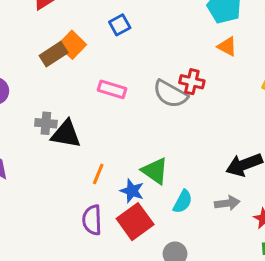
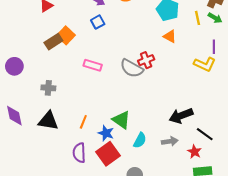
red cross: (192, 82) -> (146, 60), turned -35
black triangle: (66, 134) -> (48, 121), moved

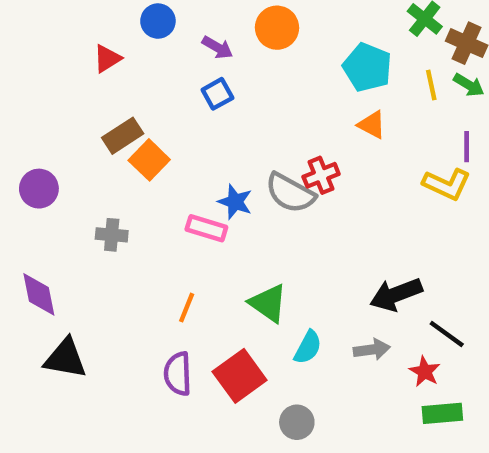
orange square: (66, 35) -> (149, 160), moved
pink rectangle: (93, 65) -> (206, 228), moved
black triangle: (48, 121) -> (65, 358), moved
blue star: (106, 133) -> (235, 202), moved

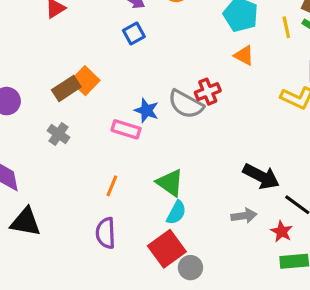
brown rectangle: (123, 136) -> (66, 88), moved
gray cross: (112, 235) -> (58, 134), turned 30
black arrow: (396, 294) -> (261, 176), turned -132
cyan semicircle: (308, 347) -> (176, 213), moved
red square: (240, 376) -> (167, 249), moved

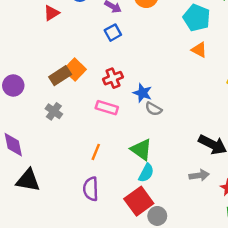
red cross: (208, 92) -> (113, 78), moved
gray semicircle: (186, 104) -> (154, 109), moved, size x0.6
blue star: (146, 110) -> (142, 93), moved

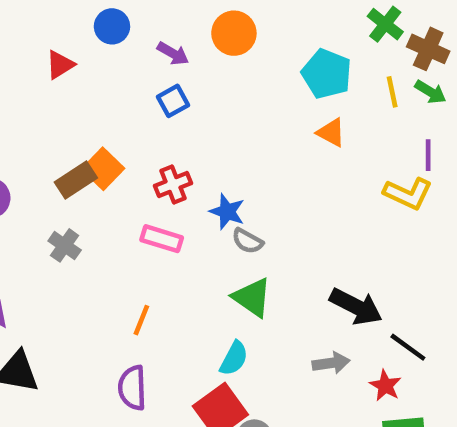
green triangle: (141, 149) -> (252, 297), moved

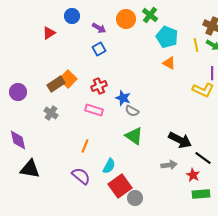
green cross: (385, 24) -> (150, 15), moved
cyan semicircle: (234, 358) -> (109, 166), moved
purple semicircle: (132, 388) -> (81, 176), turned 132

